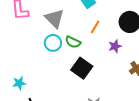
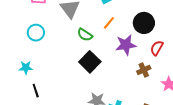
cyan circle: (53, 43) -> (36, 33), moved
purple star: (115, 46) -> (126, 45), size x1.5

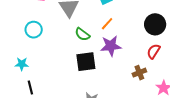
black circle: (144, 23) -> (155, 24), moved
purple star: (126, 45) -> (111, 46), moved
black square: (90, 62) -> (86, 62), turned 35

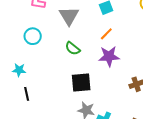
green semicircle: (82, 34) -> (73, 48), moved
black square: (86, 62) -> (81, 83), moved

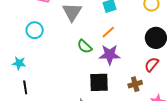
green semicircle: (73, 48) -> (85, 46), moved
black square: (81, 83) -> (99, 82), moved

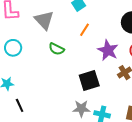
green semicircle: (85, 46) -> (56, 49), moved
purple star: (110, 55) -> (108, 50), moved, turned -30

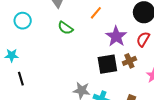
black square: (89, 81) -> (107, 64), moved

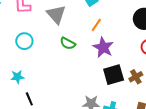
purple star: (116, 36) -> (103, 47), moved
brown cross: (129, 61) -> (136, 77), moved

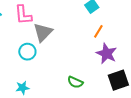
gray triangle: (56, 14) -> (43, 32), moved, turned 30
green semicircle: (68, 43) -> (75, 82), moved

